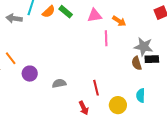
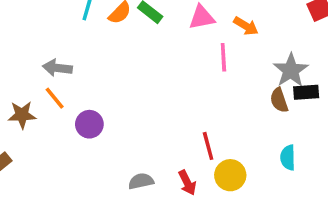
gray arrow: (14, 18) -> (57, 68), moved
gray star: (144, 47) -> (291, 70), turned 30
gray semicircle: (59, 83) -> (141, 181), moved
yellow circle: (118, 105) -> (230, 175), moved

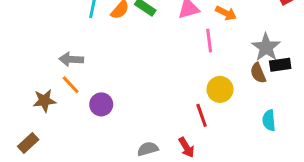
yellow circle: (230, 175) -> (220, 89), moved

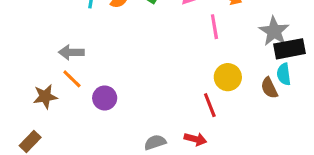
black rectangle: (280, 65) -> (290, 49), size x1.4
brown semicircle: (258, 73) -> (269, 88), moved
cyan semicircle: (269, 120) -> (284, 74), moved
red arrow: (186, 147) -> (195, 139), turned -42

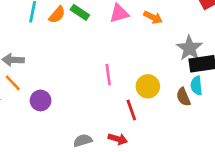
pink line: (214, 27) -> (108, 75), moved

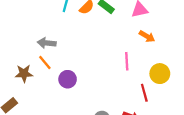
orange arrow: (153, 17) -> (147, 36), moved

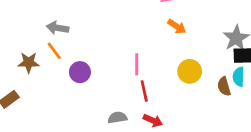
pink line: (127, 61) -> (137, 64), moved
red line: (144, 93) -> (144, 91), moved

